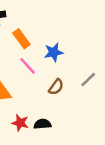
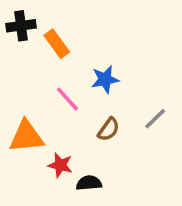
orange rectangle: (21, 39) -> (57, 44), moved
red star: (20, 123) -> (60, 165), moved

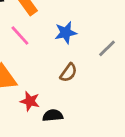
pink line: (67, 99) -> (20, 35), moved
gray line: (155, 119) -> (107, 48), moved

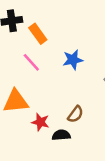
brown semicircle: (68, 73) -> (75, 114), moved

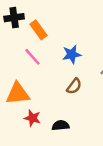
brown semicircle: (75, 114) -> (74, 86), moved
red star: (40, 122) -> (32, 118), moved

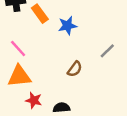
blue star: (72, 54) -> (67, 26), moved
pink line: (32, 57) -> (18, 49), moved

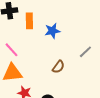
orange rectangle: (40, 14) -> (29, 21), turned 35

